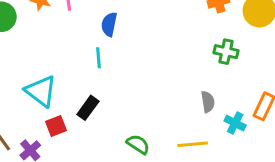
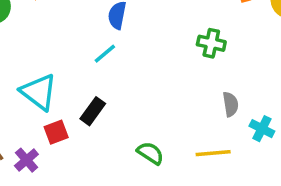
green cross: (226, 52) -> (211, 43), moved
cyan line: (99, 58) -> (105, 54), turned 55

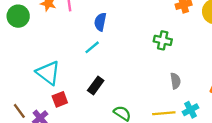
black rectangle: (93, 111) -> (96, 85), moved
cyan cross: (262, 129) -> (190, 110), moved, turned 35

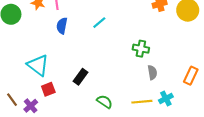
blue semicircle: (100, 22) -> (62, 26), moved
green cross: (163, 40) -> (141, 49), moved
cyan line: (92, 47) -> (99, 23), moved

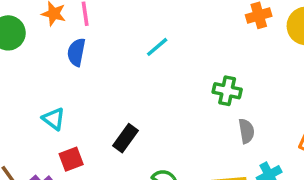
blue semicircle: (62, 26) -> (76, 52), moved
cyan triangle: (38, 65) -> (54, 119), size x0.6

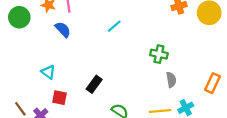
blue semicircle: (76, 52) -> (63, 30), turned 126
red square: (71, 159) -> (59, 98), turned 32

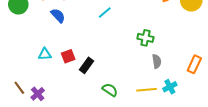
cyan triangle: (48, 72) -> (45, 54), turned -40
red square: (59, 98) -> (68, 56), moved, turned -32

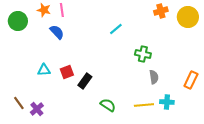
cyan line: (105, 12) -> (116, 29), moved
cyan cross: (170, 87) -> (167, 102), turned 32

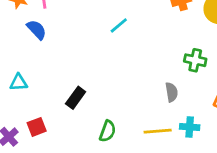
green cross: (143, 54) -> (195, 60), moved
red square: (67, 72) -> (37, 127), moved
green semicircle: (108, 105) -> (108, 131), turned 77

